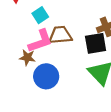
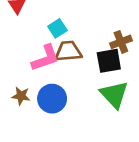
cyan square: (40, 15) -> (57, 28), moved
brown star: (27, 57) -> (21, 96), moved

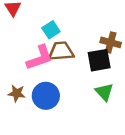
brown cross: (121, 42) -> (111, 42), turned 36
green triangle: (114, 95) -> (104, 92), size x0.7

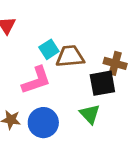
brown trapezoid: (61, 51) -> (70, 56), moved
green triangle: (104, 92) -> (90, 114), moved

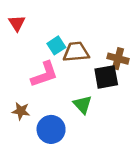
green triangle: (90, 114) -> (83, 104), moved
blue circle: (43, 123) -> (51, 129), moved

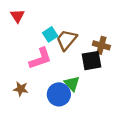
brown trapezoid: (76, 52) -> (66, 40), turned -45
blue circle: (51, 129) -> (59, 94), moved

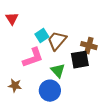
green triangle: (72, 83) -> (58, 71), moved

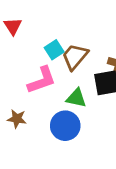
green triangle: (58, 71) -> (76, 98), turned -35

